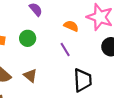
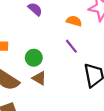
green circle: (28, 38) -> (34, 58), moved

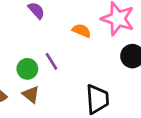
purple line: (71, 46) -> (51, 61), moved

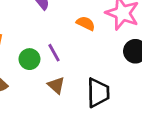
brown triangle: (31, 94) -> (56, 85), moved

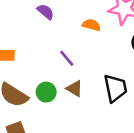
green circle: (29, 59) -> (46, 92), moved

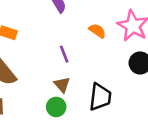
green circle: (46, 92) -> (56, 107), moved

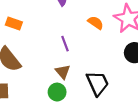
black trapezoid: (100, 97) -> (98, 83), turned -32

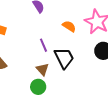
black trapezoid: (98, 83) -> (64, 58), moved

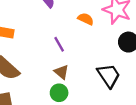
black trapezoid: (64, 58) -> (109, 76), moved

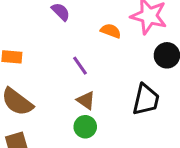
black trapezoid: (109, 76) -> (146, 100), turned 52

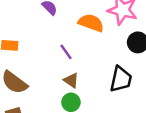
orange semicircle: (111, 31) -> (91, 23), size x1.5

